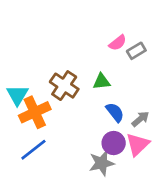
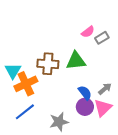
green triangle: (102, 82) -> (76, 61), size x1.5
brown cross: (64, 86) -> (48, 64), turned -30
blue semicircle: (115, 112) -> (85, 93), moved
gray star: (102, 163) -> (59, 122), moved

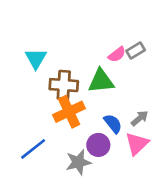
pink semicircle: (88, 32) -> (117, 54), moved
cyan triangle: (13, 71) -> (36, 58), moved
orange cross: (26, 84) -> (69, 112), moved
purple circle: (85, 107) -> (98, 145), moved

